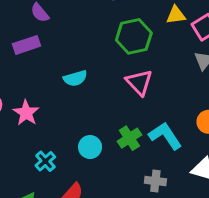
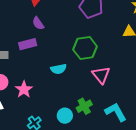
green hexagon: (134, 36) -> (85, 48), moved
green cross: (129, 138) -> (84, 106), moved

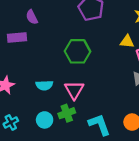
cyan semicircle: (58, 69) -> (44, 85), moved
pink triangle: (101, 75) -> (74, 90), moved

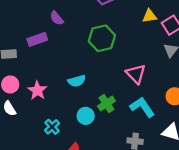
purple semicircle: (32, 17) -> (57, 18), moved
pink triangle: (74, 90) -> (136, 74), moved

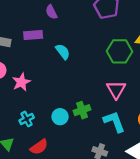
purple semicircle: (57, 18) -> (51, 12), moved
green hexagon: (102, 38) -> (120, 51), moved
cyan semicircle: (77, 81) -> (63, 52), moved, turned -126

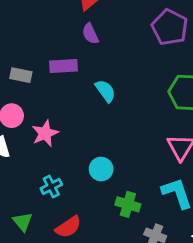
green cross: (82, 110) -> (128, 204), moved, turned 35
cyan circle: (60, 117) -> (101, 169), moved

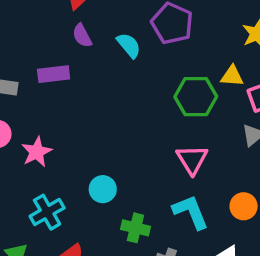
cyan semicircle: (105, 91) -> (129, 45), moved
cyan cross: (51, 186) -> (47, 212), size x1.4

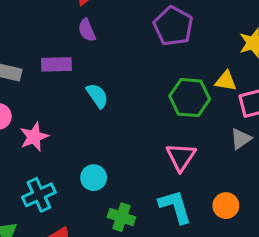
cyan semicircle: (129, 45) -> (97, 96), moved

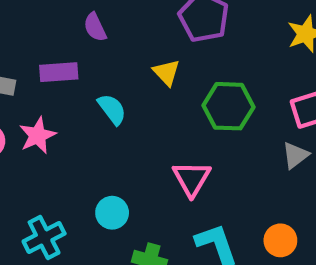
yellow triangle: (226, 81) -> (166, 72), moved, turned 40
pink star: (34, 137) -> (38, 135), moved
pink triangle: (181, 157) -> (192, 179), moved

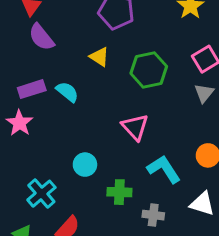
purple semicircle: (95, 27) -> (41, 37), size x1.4
purple rectangle: (59, 72) -> (32, 89), moved

